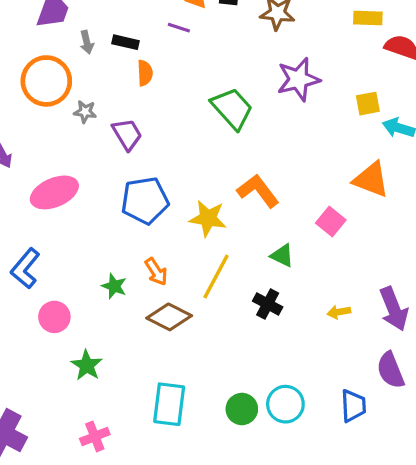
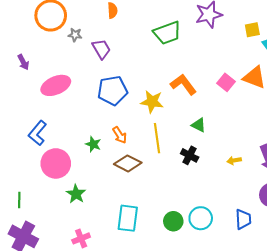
green trapezoid: (232, 108) -> (167, 33), turned 112
pink square: (331, 222) -> (226, 82), moved
yellow line: (216, 277) -> (157, 138), turned -36
pink circle: (54, 317) -> (56, 163), size x1.5

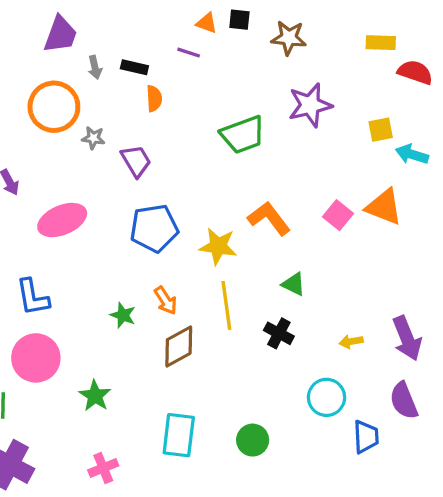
blue L-shape: (38, 133) -> (33, 297), turned -50
pink circle: (56, 163) -> (36, 358), moved
brown diamond: (128, 163) -> (179, 346), turned -56
cyan circle: (201, 218) -> (327, 397), moved

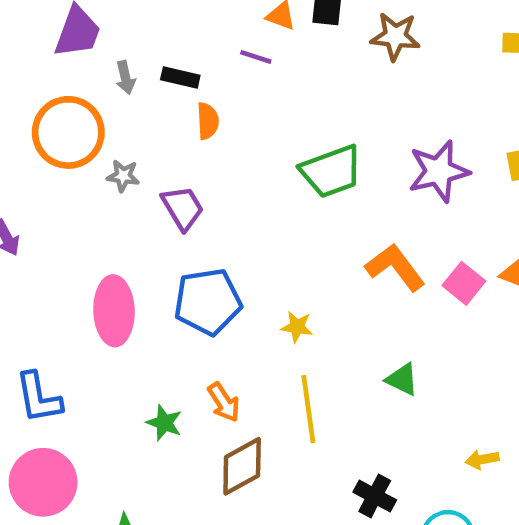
purple star: (310, 105) -> (439, 171), moved
orange L-shape: (269, 218) -> (395, 267), moved
pink ellipse: (62, 220) -> (114, 311), moved, turned -69
yellow star: (218, 246) -> (297, 327), size x0.6
black cross: (279, 333) -> (375, 496), moved

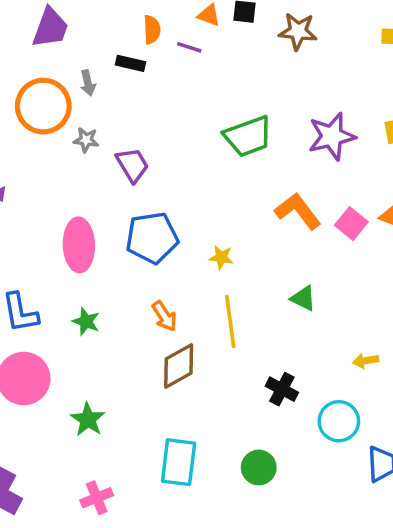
gray arrow: (125, 78) -> (88, 83), moved
orange semicircle: (208, 121) -> (152, 30), moved
green star: (164, 423) -> (86, 322), moved

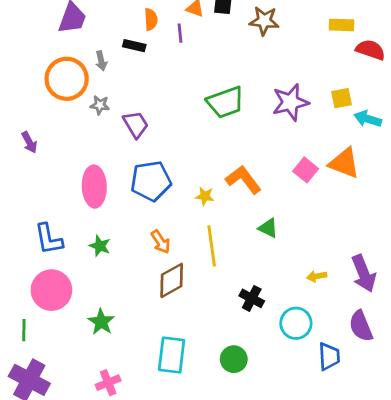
purple line: (189, 47) -> (180, 33), turned 66
orange L-shape: (298, 211) -> (243, 180), moved

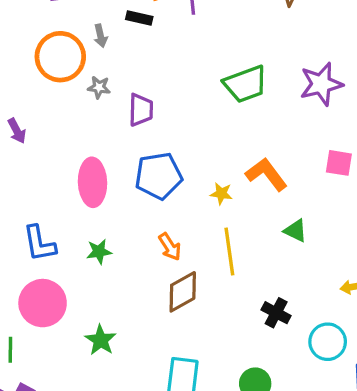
purple trapezoid: (136, 124) -> (141, 110), turned 32
pink square: (306, 170) -> (339, 163), turned -30
green star: (100, 246) -> (99, 252), turned -30

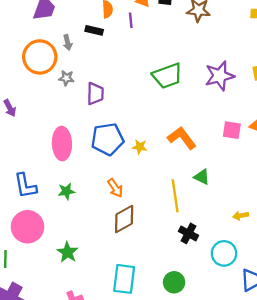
yellow star: (221, 194) -> (140, 147), moved
yellow line: (229, 252) -> (175, 196), moved

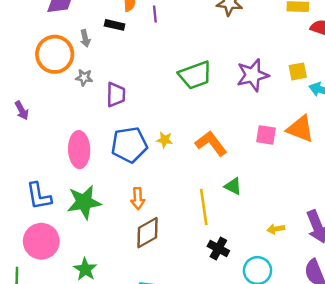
yellow star: (140, 147) -> (165, 140), moved
orange arrow: (115, 188) -> (138, 198), turned 30
green star: (66, 191) -> (84, 202), size x1.8

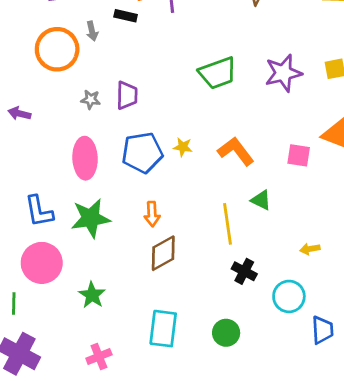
gray star: (84, 77) -> (91, 100), moved
purple arrow: (22, 110) -> (19, 113), turned 132
pink square: (266, 135) -> (299, 155), moved

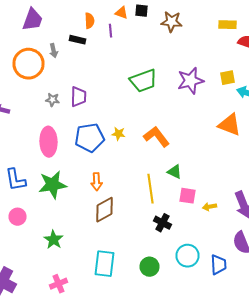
pink square: (299, 155) -> (188, 196), moved
pink circle: (42, 263) -> (18, 217), size x0.6
cyan circle: (289, 296) -> (188, 256), moved

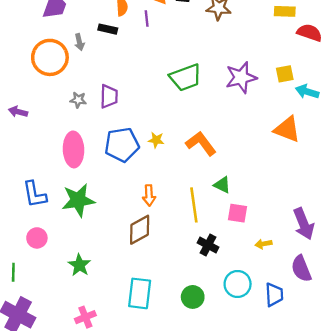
orange arrow: (96, 182) -> (149, 195), moved
yellow arrow: (210, 207) -> (263, 244), moved

